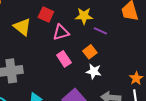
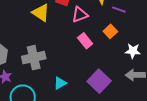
white star: (94, 71) -> (133, 51), moved

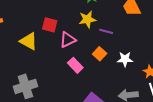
white star: (133, 51) -> (125, 59), moved

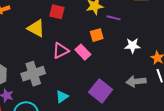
pink triangle: (68, 40) -> (61, 51), moved
orange square: (100, 54) -> (97, 35), moved, turned 32

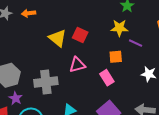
red square: (57, 12) -> (80, 35), moved
pink rectangle: (83, 52) -> (107, 78), moved

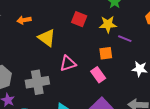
orange arrow: (28, 13) -> (24, 20), moved
red square: (80, 35) -> (79, 19), moved

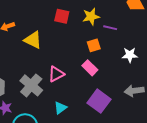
pink triangle: (68, 63) -> (56, 74), moved
gray cross: (37, 82) -> (31, 85), turned -30

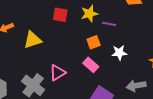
yellow triangle: (33, 40) -> (33, 40), turned -42
white star: (130, 55) -> (119, 53), moved

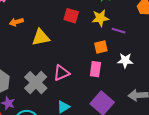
pink rectangle: (91, 65) -> (95, 69), turned 49

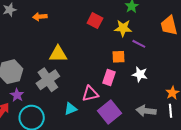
yellow triangle: (41, 37) -> (58, 54), moved
pink triangle: (62, 73) -> (90, 94), moved

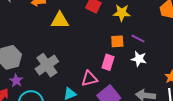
purple line: (139, 44) -> (138, 39), moved
yellow triangle: (58, 54) -> (60, 20), moved

